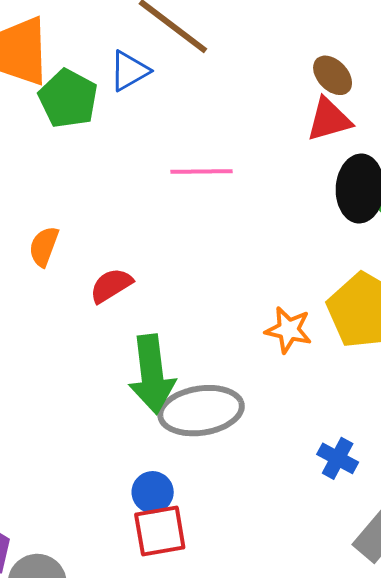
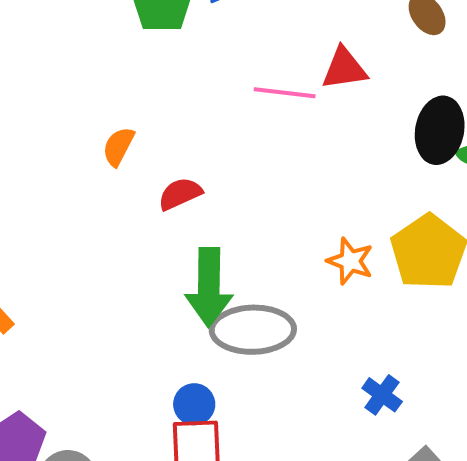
red triangle: (329, 119) -> (344, 68), moved

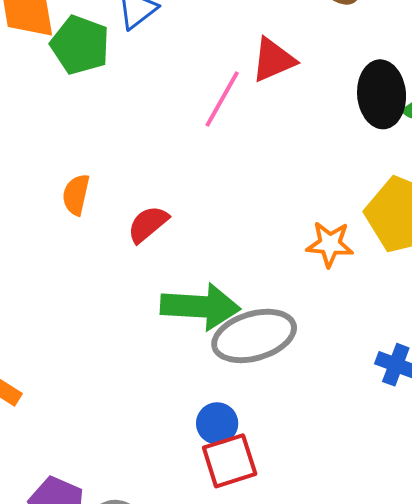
pink line: (285, 93) -> (222, 99), turned -52
green arrow: (209, 287) -> (200, 307), turned -72

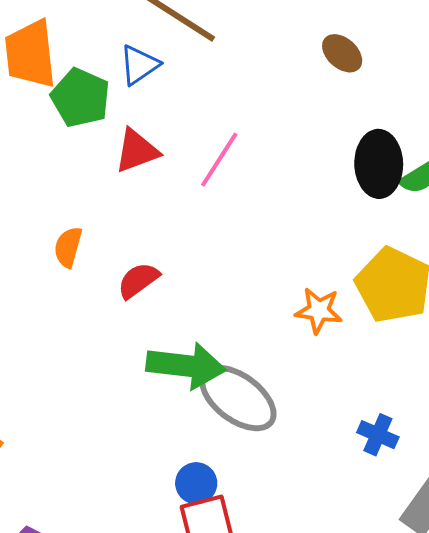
red triangle: (273, 60) -> (137, 151), moved
gray ellipse: (254, 336) -> (238, 398), turned 50

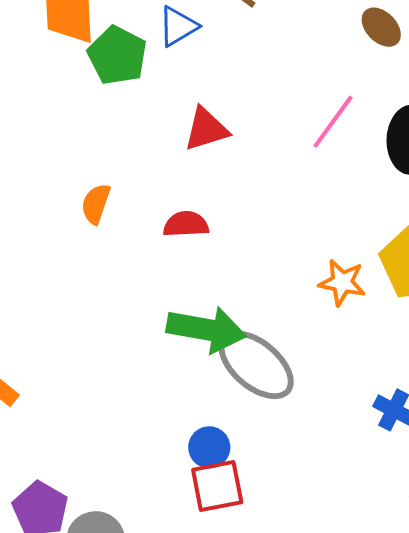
red triangle: (137, 151) -> (206, 129), moved
pink line: (219, 160) -> (333, 122), moved
red semicircle: (138, 280) -> (186, 224), moved, turned 30

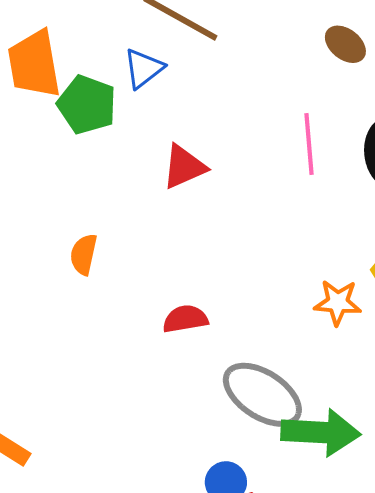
pink line: (333, 122) -> (309, 144), turned -34
red semicircle: (186, 224) -> (185, 319), moved
green arrow: (206, 329) -> (321, 432), moved

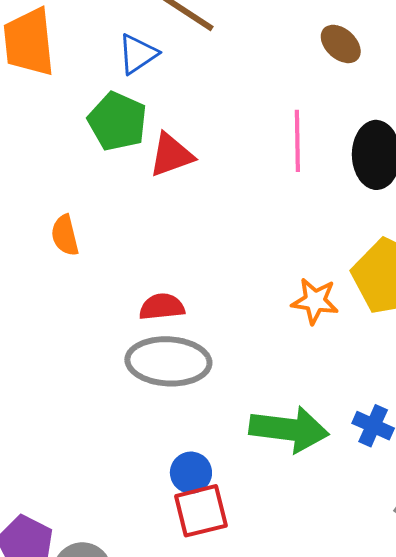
green pentagon: (87, 105) -> (117, 121), moved
orange semicircle: (84, 254) -> (65, 235), turned -30
gray ellipse: (262, 395) -> (168, 361), moved, turned -34

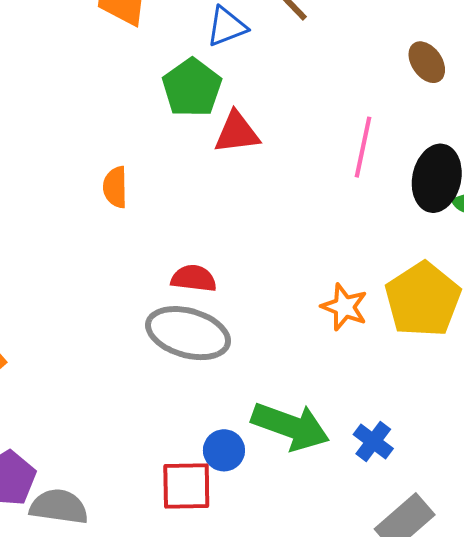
blue circle: (191, 473) -> (224, 450), moved

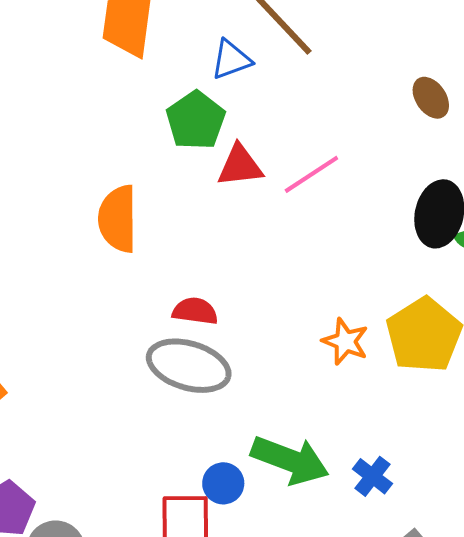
pink line: (363, 147) -> (311, 174), moved, turned 44
orange semicircle: (115, 187) -> (118, 219), size x1.6

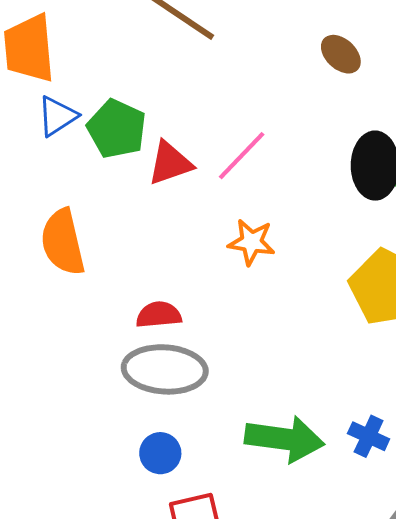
blue triangle: (231, 60) -> (57, 116), moved
orange star: (345, 341) -> (252, 242), moved
blue circle: (223, 483) -> (160, 453), moved

